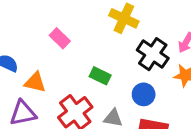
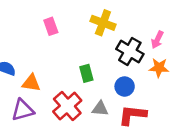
pink rectangle: (60, 38) -> (51, 26), moved, turned 30
green rectangle: (100, 76) -> (86, 73), turned 54

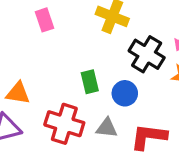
blue circle: (125, 86) -> (125, 93), moved
red cross: (67, 106) -> (64, 124), turned -32

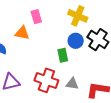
orange triangle: (18, 93) -> (22, 33), moved
blue circle: (125, 93) -> (76, 41), moved

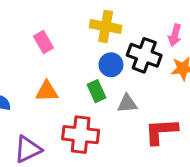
orange triangle: (22, 33) -> (47, 91), moved
gray triangle: (72, 84) -> (127, 104), moved

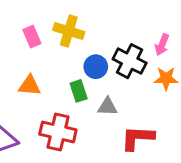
yellow cross: (106, 26) -> (69, 31), moved

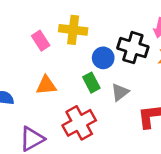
gray triangle: (107, 107) -> (120, 92), turned -30
red cross: (58, 132) -> (79, 123), turned -32

